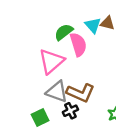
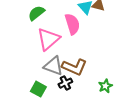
green semicircle: (64, 32) -> (36, 13), moved
green square: (40, 118) -> (38, 89), turned -35

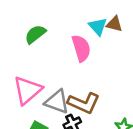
pink triangle: (48, 39) -> (28, 90), moved

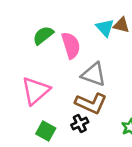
pink semicircle: (81, 48) -> (71, 45), moved
gray triangle: (57, 102) -> (94, 74), moved

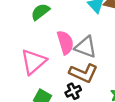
pink semicircle: (71, 45) -> (65, 42), moved

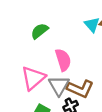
gray triangle: (86, 47) -> (59, 86), moved, turned 40

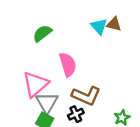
gray triangle: (59, 86) -> (47, 103), moved

